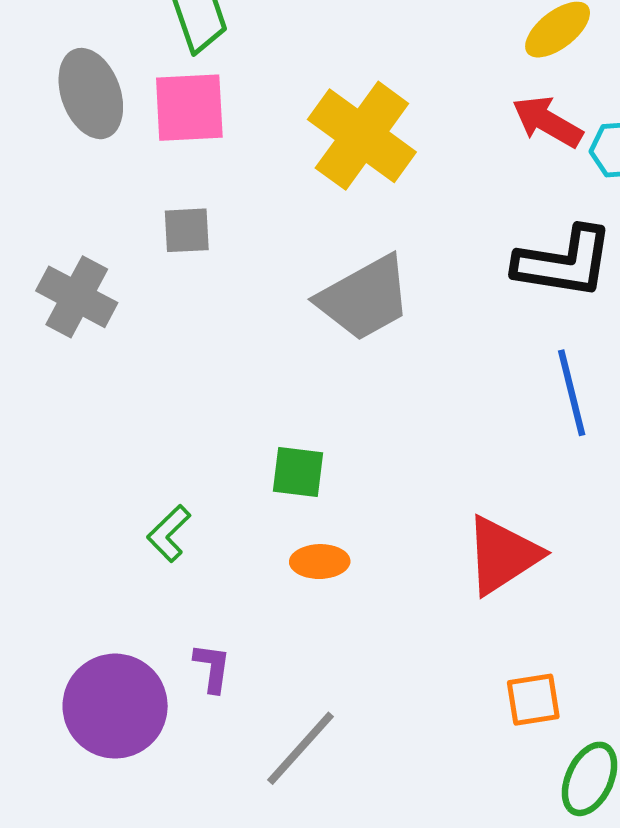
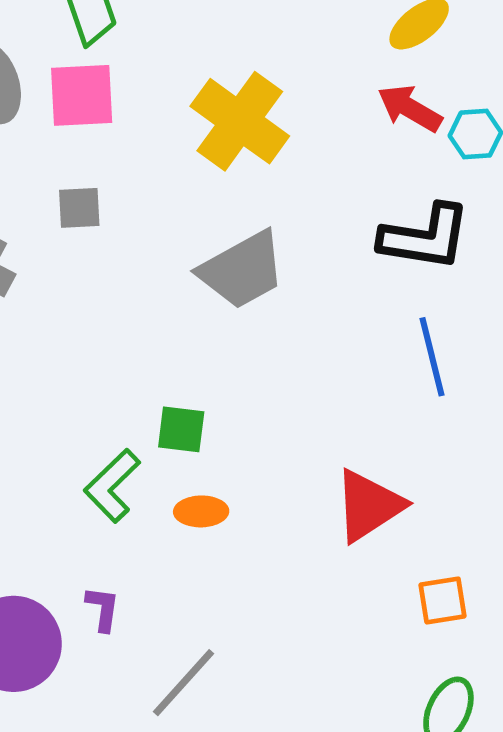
green L-shape: (169, 533) -> (112, 486), moved, size x1.4
orange square: (533, 700) -> (443, 601), moved

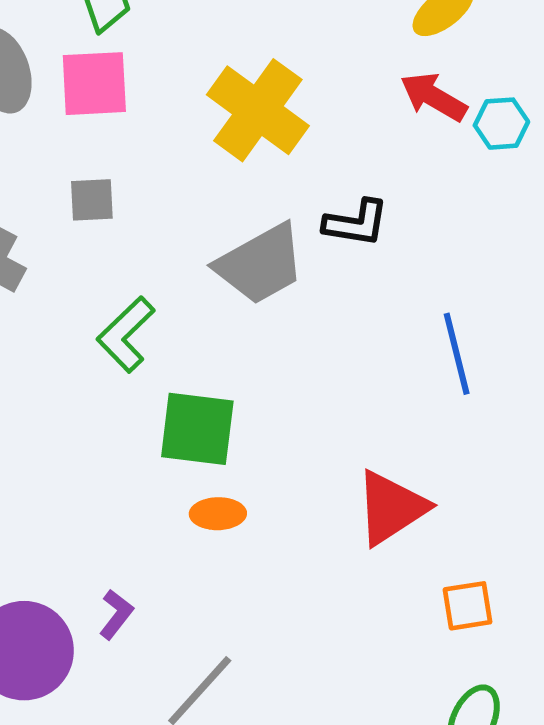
black L-shape: (425, 237) -> (356, 223), moved, size x0.7
green square: (181, 429) -> (197, 429), size x1.5
green L-shape: (112, 486) -> (126, 334), moved
purple L-shape: (103, 609) -> (116, 614), turned 30

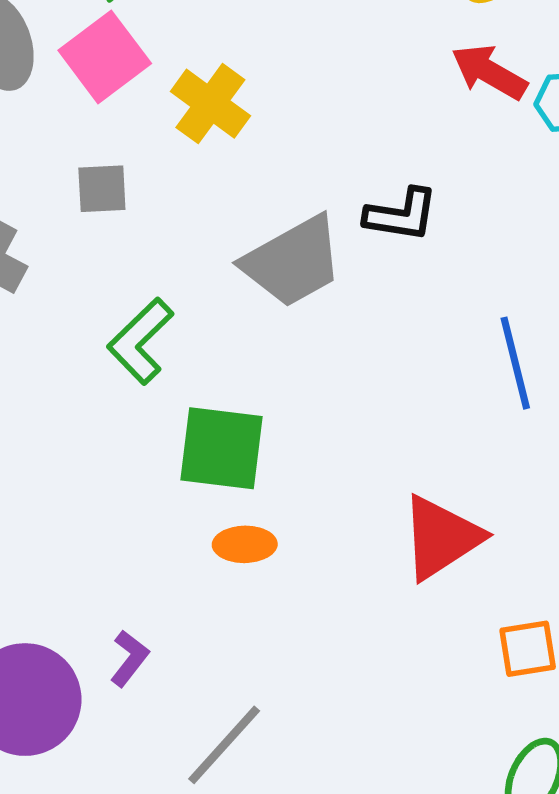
pink square: (94, 84) -> (105, 57), turned -34
yellow cross: (258, 110) -> (210, 104), moved, size x0.7

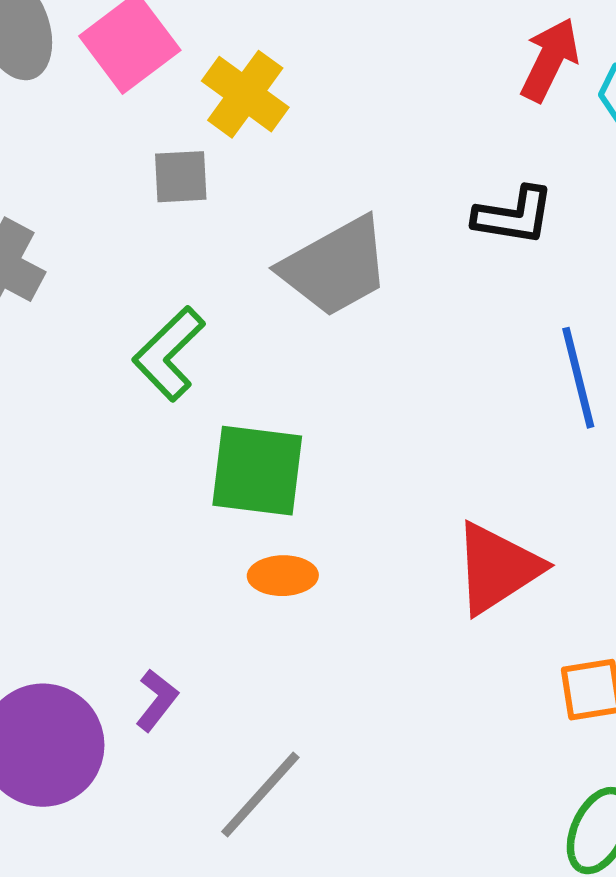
red arrow: (489, 72) -> (550, 60), turned 86
gray square: (102, 189) -> (181, 177), moved
black L-shape: (401, 215) -> (514, 216), moved

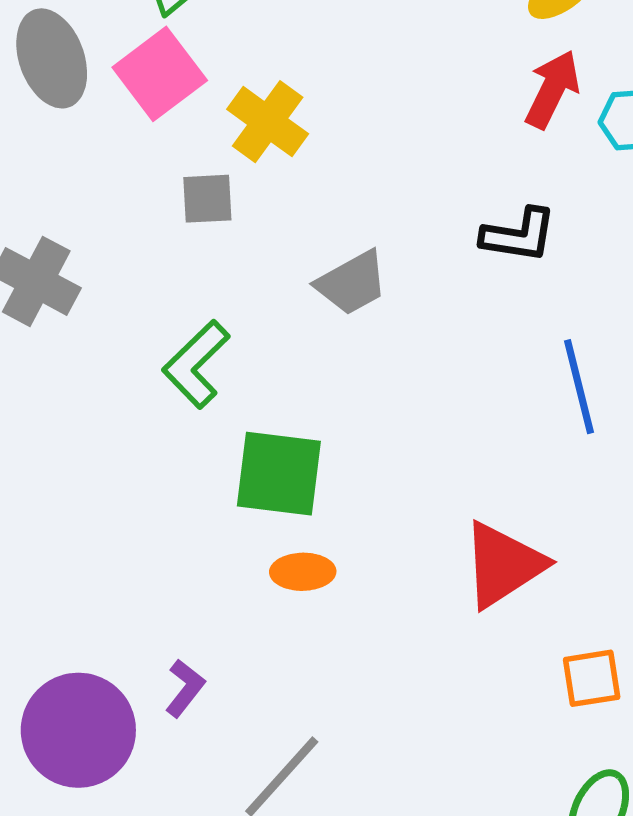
gray trapezoid: (335, 267) -> (352, 283), size x0.7

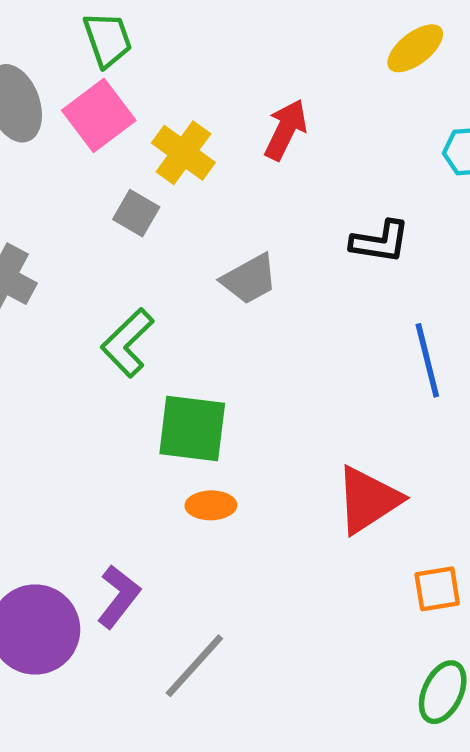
red arrow: (552, 89) -> (286, 130), moved
gray square: (207, 199) -> (136, 213), turned 33
purple L-shape: (185, 688) -> (119, 597), size x1.4

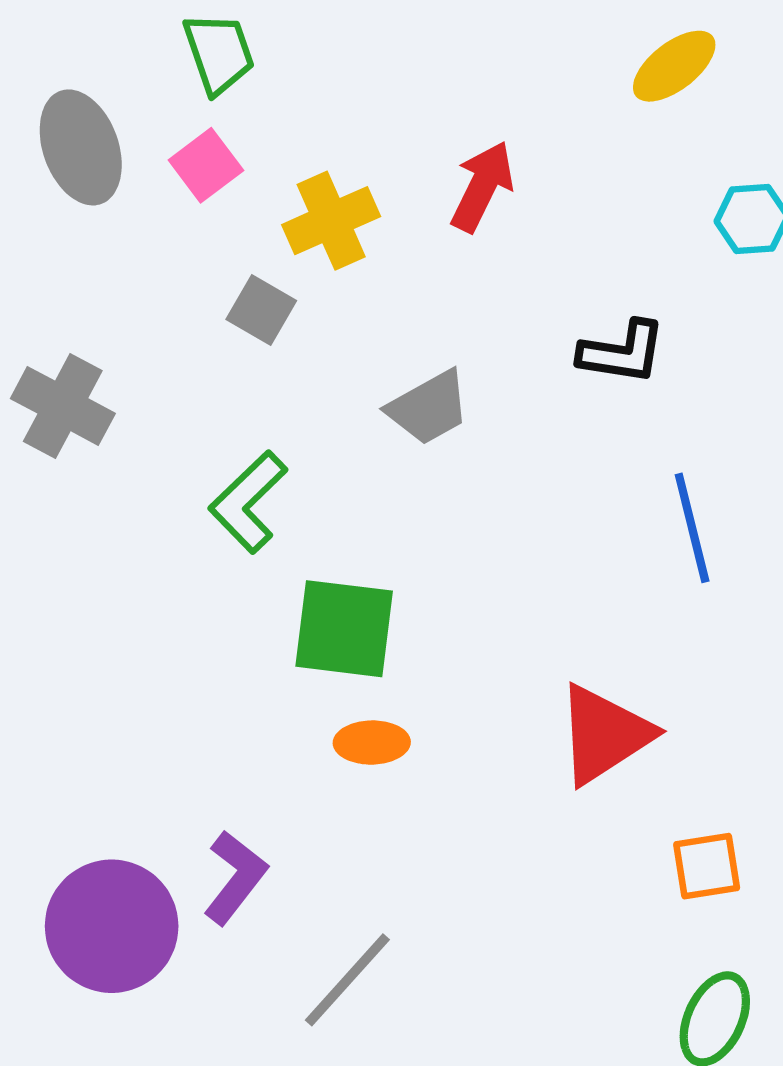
pink square: (99, 115) -> (206, 165), size x0.7
yellow cross: (183, 153) -> (331, 221), turned 30

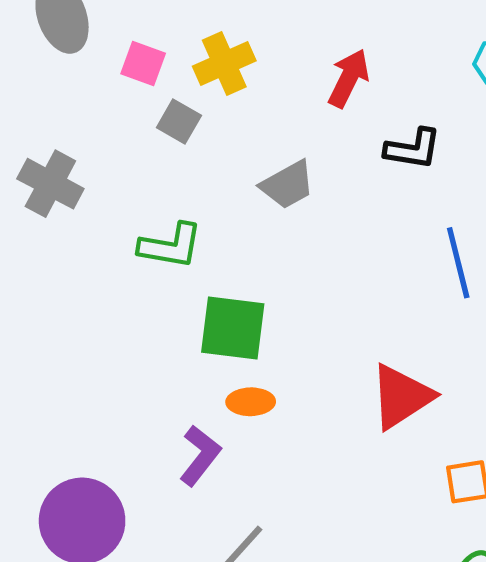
pink square: (206, 165) -> (143, 64), moved, turned -33
red arrow: (482, 186) -> (349, 78), moved
green L-shape: (248, 502) -> (171, 246), turned -126
purple L-shape: (235, 877) -> (200, 456), moved

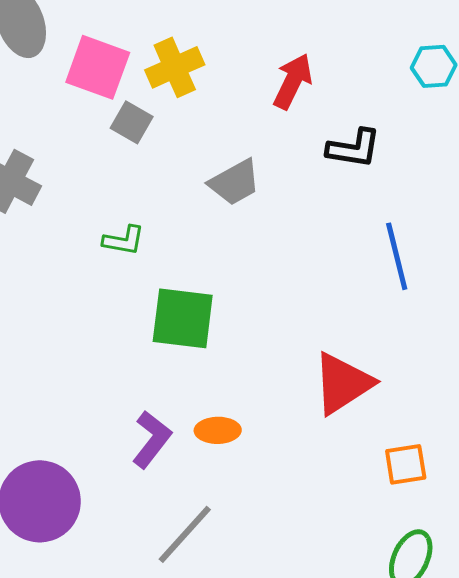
pink square: (143, 64) -> (98, 67), size x1.5
green L-shape: (171, 246) -> (124, 240), size x0.7
orange ellipse: (251, 402) -> (218, 430), moved

